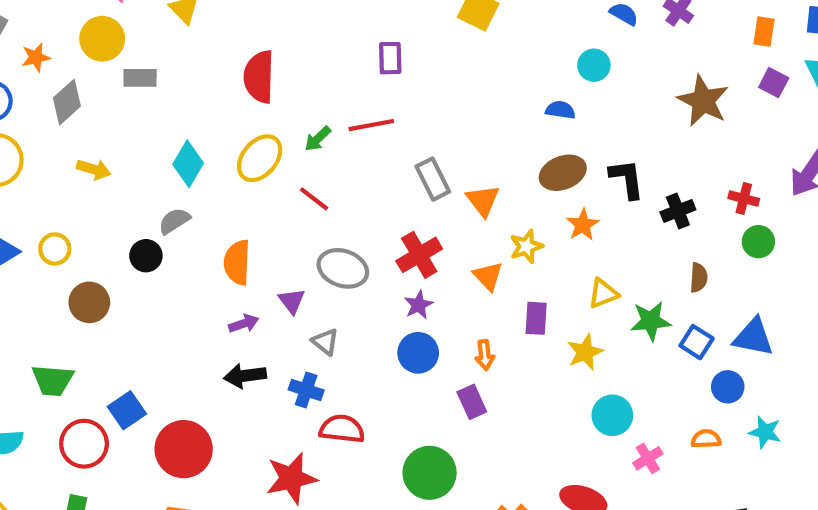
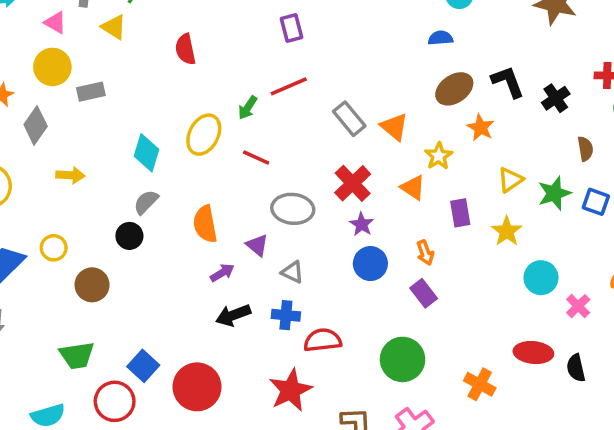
red semicircle: (259, 77) -> (185, 49), moved, size x0.7

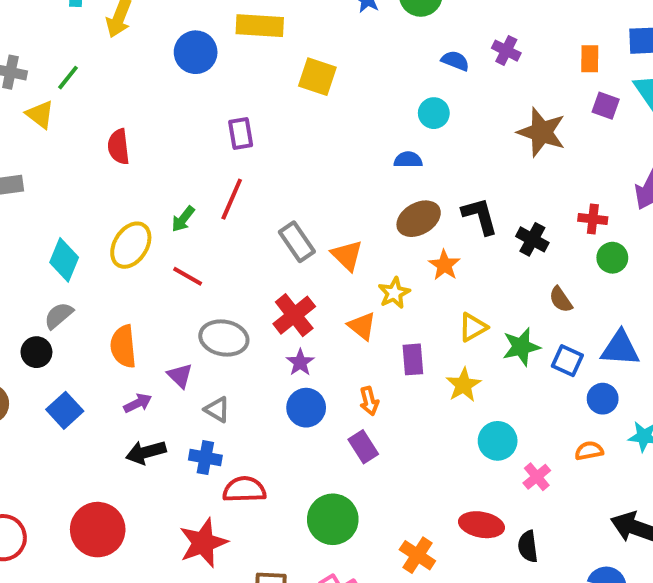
red line: (289, 86) -> (232, 199), turned -48
black cross: (556, 98) -> (532, 239), turned -32
brown semicircle: (585, 149) -> (561, 300), turned 150
blue square: (143, 366) -> (65, 410), moved

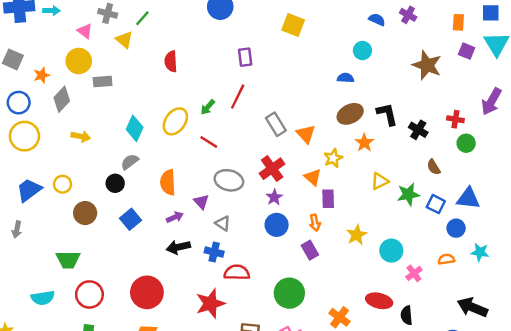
purple rectangle: (413, 359) -> (328, 199), moved
yellow star: (463, 385) -> (357, 235), moved

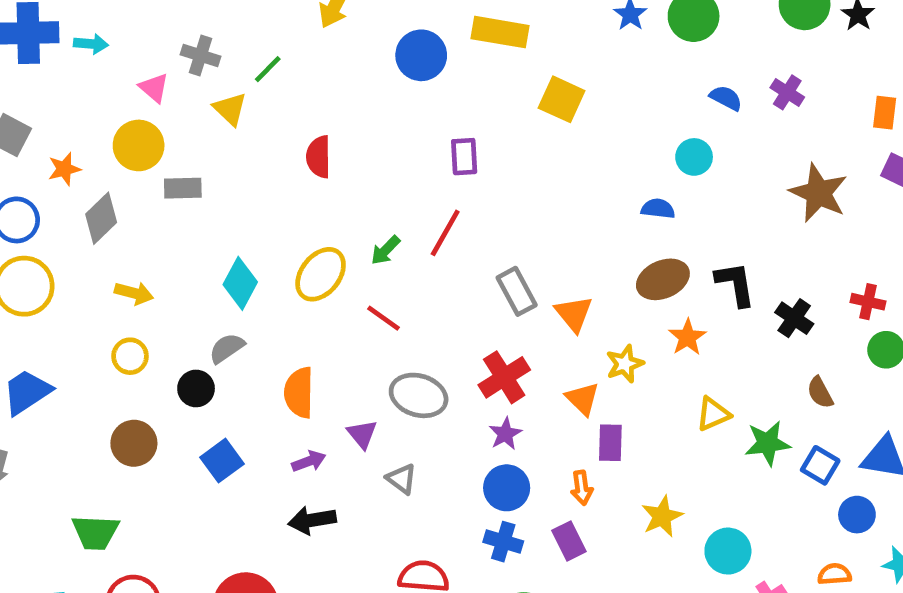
yellow circle: (63, 184) -> (130, 356), moved
blue cross: (214, 252) -> (503, 542), moved

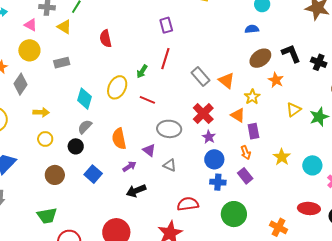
gray rectangle: (183, 188) -> (62, 63), moved

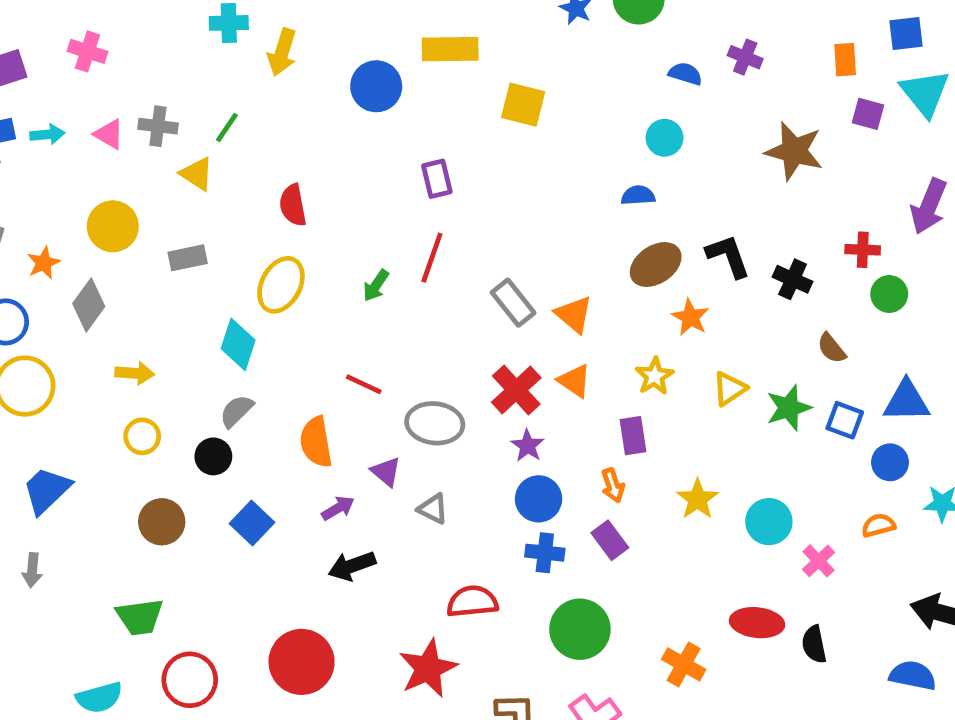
pink triangle: (31, 25) -> (109, 134), moved
yellow ellipse: (117, 87) -> (281, 285), moved
yellow star: (252, 97) -> (655, 376), moved
red line: (147, 100) -> (364, 384), moved
orange triangle: (238, 115) -> (574, 381), moved

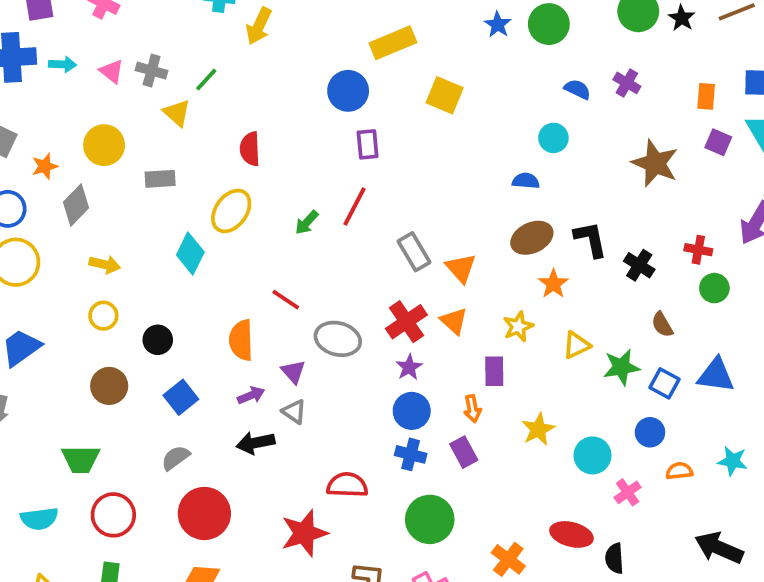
yellow rectangle: (450, 49) -> (393, 43), turned -30
blue circle: (376, 86) -> (348, 91), moved
gray semicircle: (236, 411) -> (175, 458), moved
blue circle: (890, 462) -> (650, 432), moved
gray triangle: (433, 509) -> (294, 412), moved

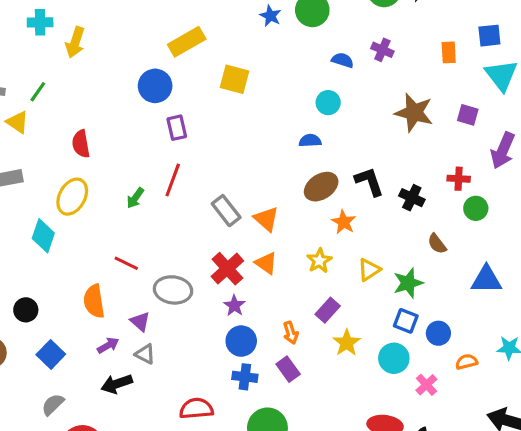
purple square: (718, 142) -> (468, 115), moved
purple rectangle: (494, 371) -> (328, 310), moved, turned 50
blue square: (665, 383) -> (406, 321), moved

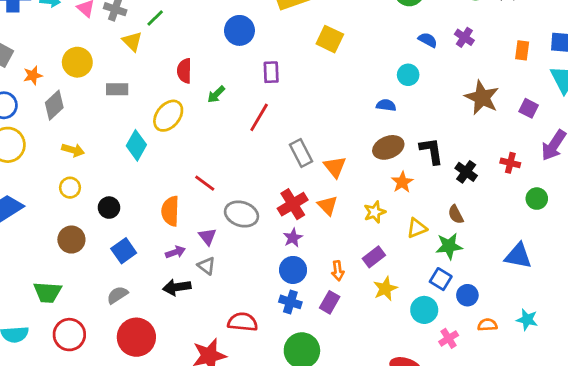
blue circle: (155, 86) -> (239, 30), moved
green arrow: (135, 198) -> (216, 94), moved
green circle: (476, 208) -> (537, 199), moved
brown semicircle: (437, 244) -> (456, 214), moved
purple rectangle: (288, 369) -> (330, 302), turned 55

